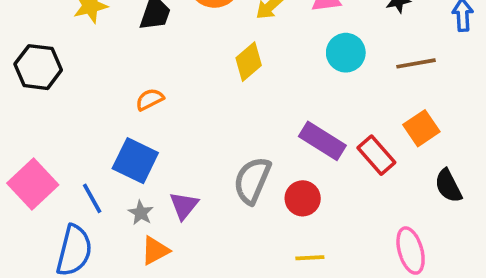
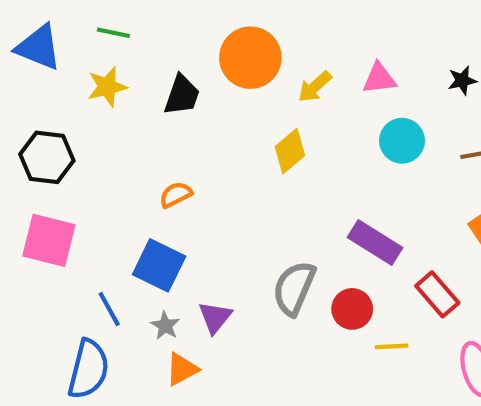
red rectangle: (376, 155) -> (437, 294), moved
pink square: (33, 184) -> (49, 240), moved, turned -33
yellow line: (310, 258) -> (392, 346), moved

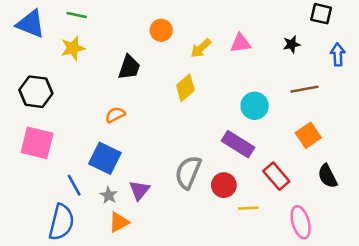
orange circle: (250, 58) -> (161, 30), size x0.6
black trapezoid: (182, 95) -> (129, 67), moved
cyan circle: (402, 141) -> (255, 106), moved

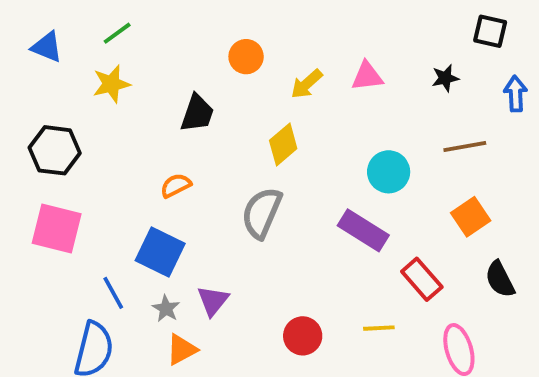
green line: (77, 15) -> (117, 33), turned -48
blue triangle: (31, 24) -> (47, 47), size x0.7
gray semicircle: (188, 172) -> (262, 213), moved
red circle: (224, 185) -> (303, 336), moved

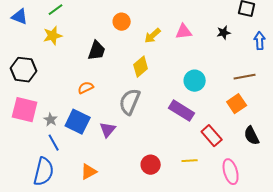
brown line: (465, 146) -> (245, 77), moved
purple triangle: (213, 301) -> (108, 130), moved
gray star: (166, 309) -> (51, 120), moved

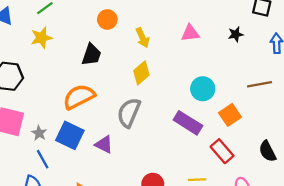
orange circle: (122, 22) -> (107, 19), moved
yellow arrow: (153, 36) -> (143, 38), moved, turned -72
orange semicircle: (86, 88) -> (79, 97), size x1.8
orange square: (237, 104) -> (230, 115), moved
purple triangle: (108, 130) -> (104, 144), turned -42

